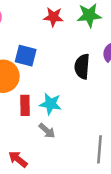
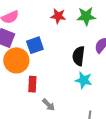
blue square: (26, 56) -> (35, 45), turned -36
cyan star: (51, 104) -> (84, 80), moved

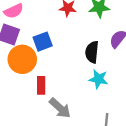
gray arrow: (49, 105) -> (60, 108), size x1.5

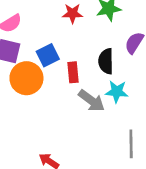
red rectangle: (41, 85) -> (73, 72), moved
gray arrow: (60, 108) -> (91, 101), moved

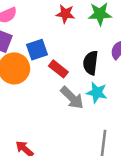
red rectangle: (73, 72) -> (58, 69), turned -54

